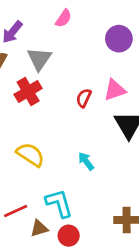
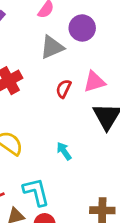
purple circle: (119, 39) -> (82, 28), moved
gray triangle: (39, 59) -> (52, 47), moved, turned 30

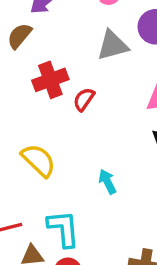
red semicircle: (64, 89) -> (84, 99), moved

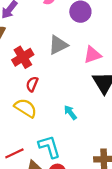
gray triangle: (113, 45) -> (58, 45), moved
red semicircle: (84, 99) -> (32, 84), moved

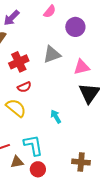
red semicircle: (32, 84) -> (24, 87), turned -144

